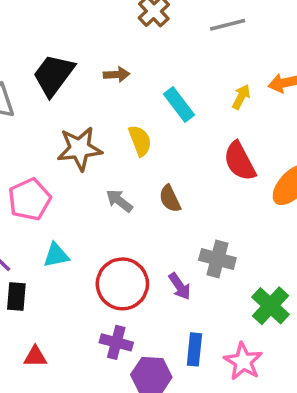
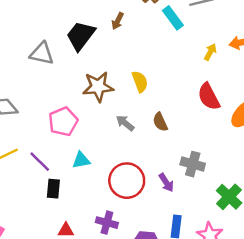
brown arrow: (117, 75) -> (118, 21), moved, turned 119
cyan rectangle: (179, 105) -> (173, 18), moved
purple cross: (116, 342) -> (107, 223), moved

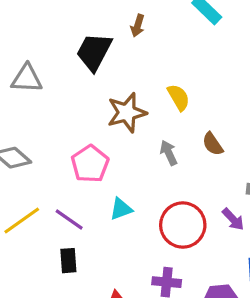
gray triangle: (42, 54) -> (27, 78), moved
gray arrow: (125, 123) -> (169, 153), turned 36
black rectangle: (53, 189) -> (68, 261), moved

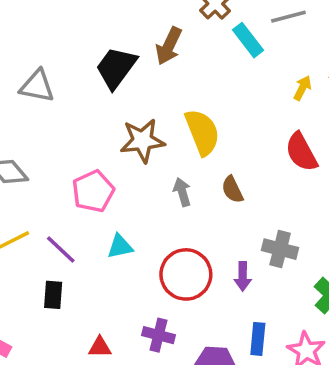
brown arrow: (138, 26) -> (169, 46), size x1.5
yellow semicircle: (179, 97) -> (202, 132), size x1.5
purple arrow: (233, 219) -> (243, 276), turned 35

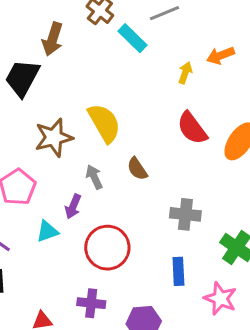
brown arrow: (169, 46) -> (53, 39), moved
purple arrow: (243, 276) -> (73, 206), moved, turned 30
blue rectangle: (258, 339) -> (178, 271), moved

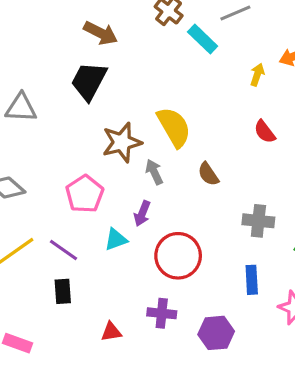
brown arrow: (53, 39) -> (101, 33), moved, turned -80
red semicircle: (192, 128) -> (265, 132), size x0.7
gray arrow: (94, 177) -> (154, 172), moved

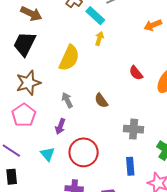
yellow arrow: (257, 75) -> (99, 39), moved
yellow semicircle: (174, 127) -> (69, 58), moved, turned 56
brown star: (122, 142) -> (28, 83), moved
cyan triangle: (116, 239) -> (48, 154), moved, turned -49

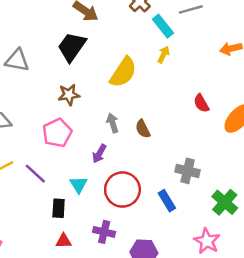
brown star: (28, 83) -> (69, 95), size x0.7
brown semicircle: (101, 101) -> (143, 129), moved
blue rectangle: (130, 166) -> (167, 201), moved, turned -36
black rectangle: (12, 177) -> (59, 208), moved

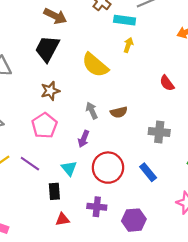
cyan rectangle: (163, 26) -> (125, 20), turned -36
yellow semicircle: (123, 72) -> (95, 65), turned 104
brown semicircle: (143, 129) -> (119, 112), turned -70
gray cross: (188, 171) -> (159, 132), moved

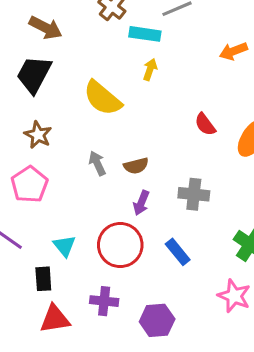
brown star: (50, 91) -> (38, 135), turned -30
purple arrow: (84, 139) -> (141, 203), moved
red triangle: (62, 219) -> (55, 319), size x1.5

